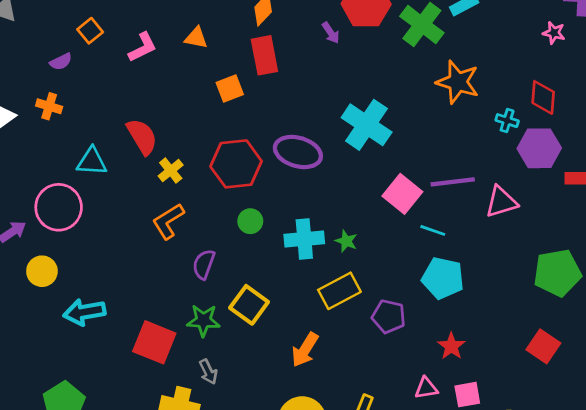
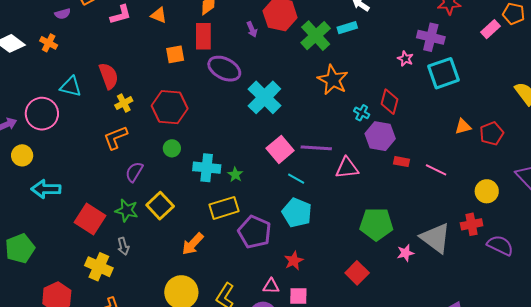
purple ellipse: (298, 152) -> (224, 69), moved
purple pentagon: (389, 316) -> (255, 232), size x1.4

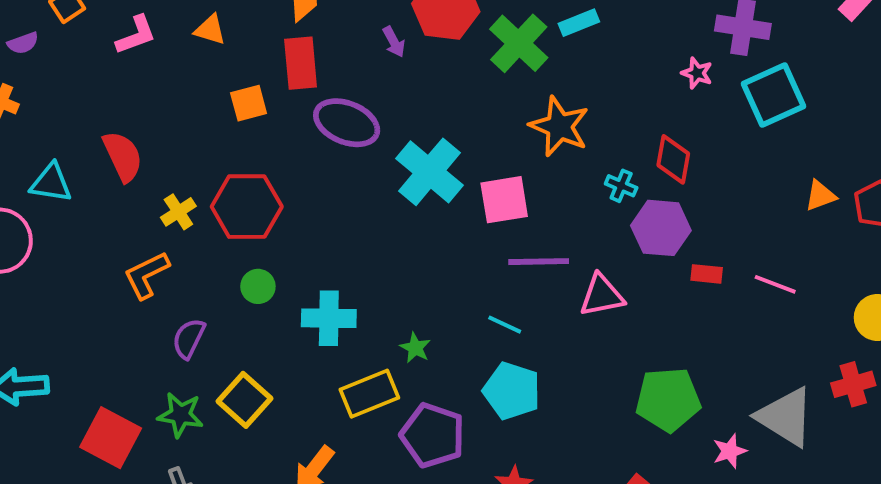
yellow cross: (124, 103) -> (178, 212), moved
pink square: (280, 149) -> (504, 200), moved, turned 36
green star: (235, 175) -> (415, 348), moved

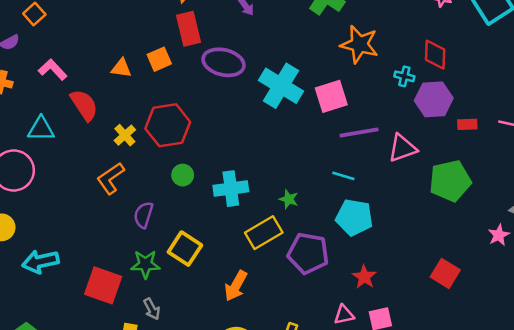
orange triangle: (210, 30) -> (121, 68), moved
pink L-shape: (136, 35) -> (53, 70), moved, turned -104
green pentagon: (668, 400) -> (450, 181), moved

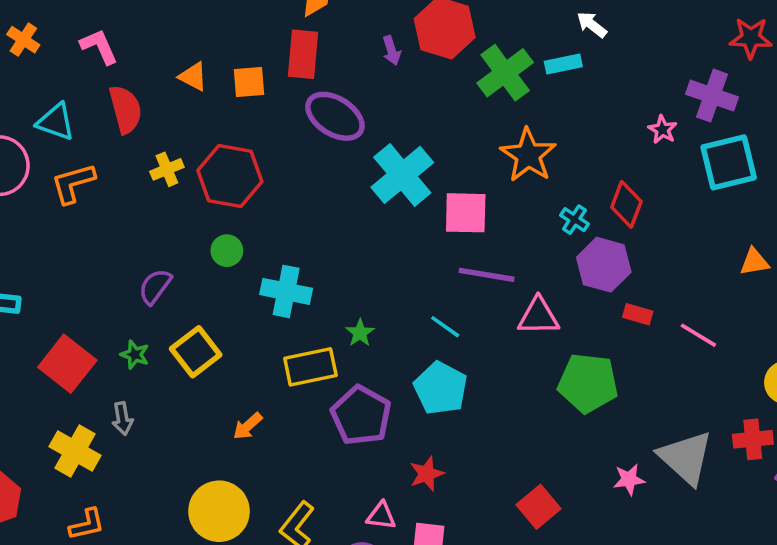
orange L-shape: (111, 178) -> (73, 183), moved
green star: (145, 264) -> (135, 355), size x0.7
orange arrow: (236, 286) -> (248, 426), size x0.7

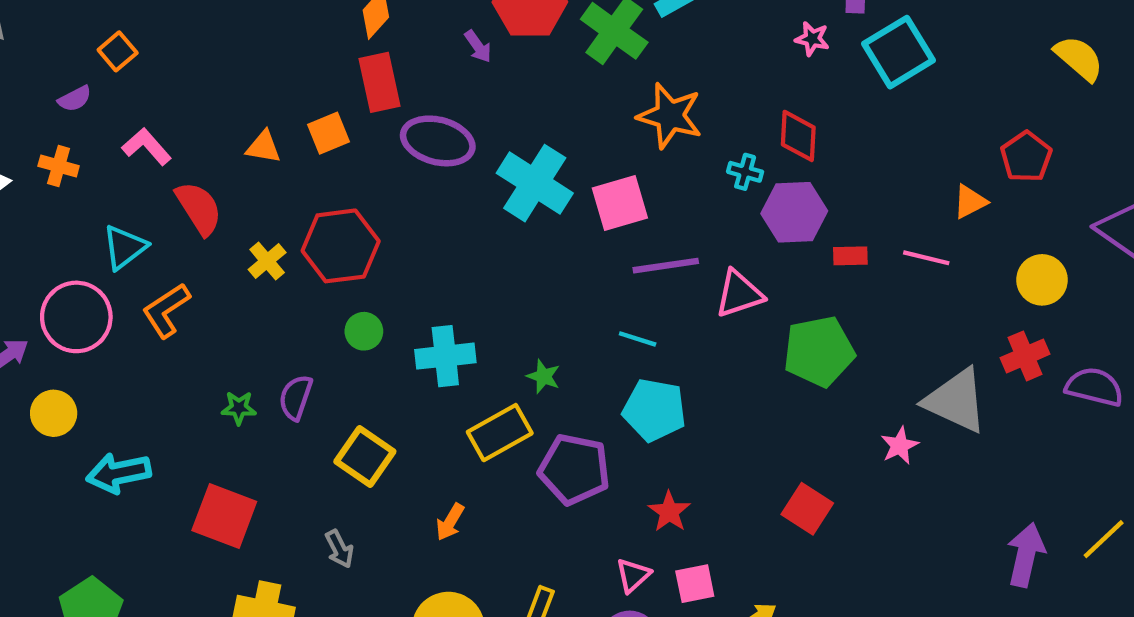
cyan triangle: (56, 122) -> (125, 247), turned -39
orange triangle: (754, 262) -> (970, 202), moved
green star: (135, 355) -> (239, 408), moved
gray arrow: (122, 418) -> (339, 549), moved
pink triangle: (381, 516) -> (633, 575), turned -32

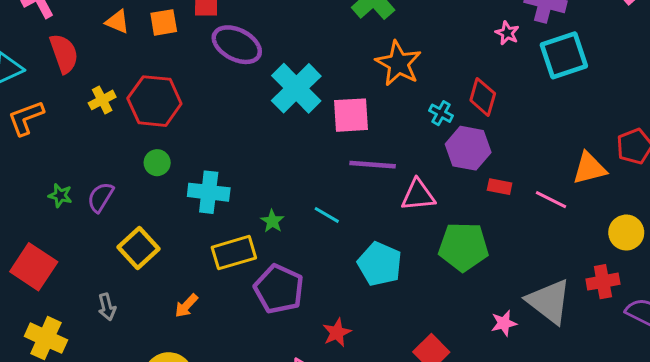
orange triangle: (970, 202) -> (589, 168), size x1.4
cyan line: (638, 339) -> (327, 215), moved
cyan pentagon: (654, 410) -> (380, 264), moved

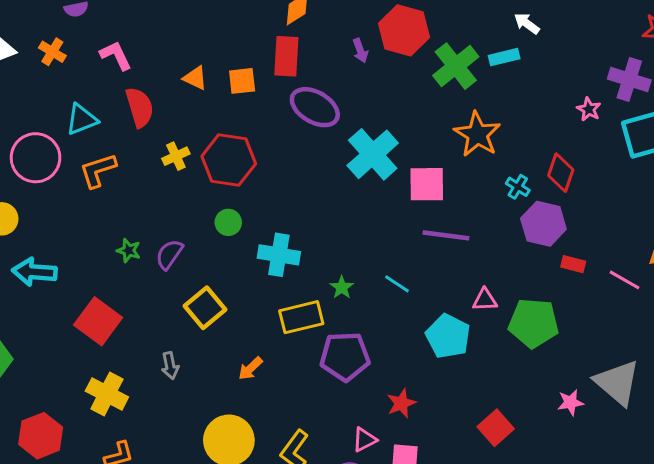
pink triangle: (418, 195) -> (485, 300), moved, size x0.7
purple pentagon: (279, 289) -> (345, 356), turned -30

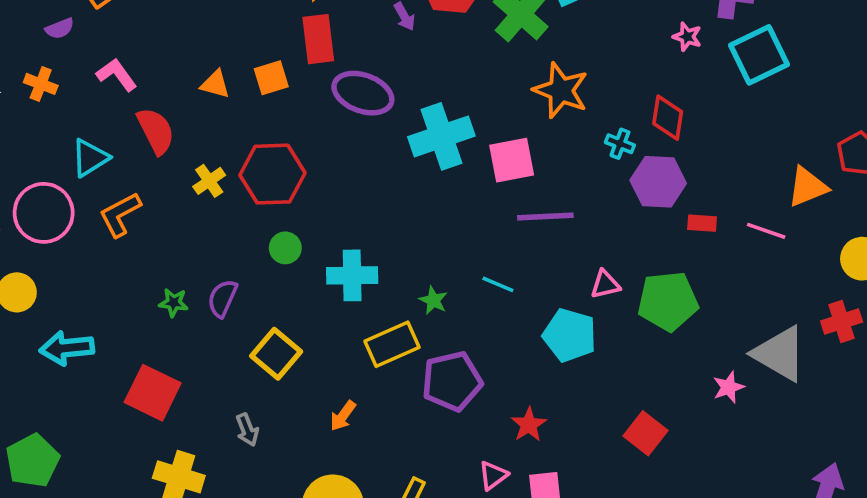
cyan cross: (373, 154) -> (441, 136), turned 33

